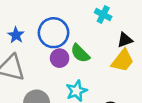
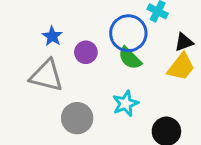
blue circle: (54, 33) -> (128, 33), moved
purple circle: (60, 58) -> (86, 52), moved

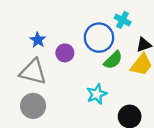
green semicircle: (130, 58) -> (113, 60), moved, turned -90
gray circle: (77, 118) -> (33, 106), moved

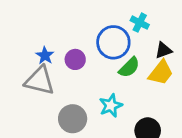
blue star: (38, 40) -> (45, 56), moved
gray circle: (33, 106) -> (73, 119), moved

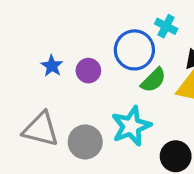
gray triangle: (40, 81) -> (41, 129), moved
cyan star: (111, 106) -> (131, 126), size x1.4

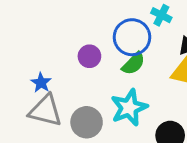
blue star: (52, 66) -> (41, 83), moved
green semicircle: (153, 80) -> (133, 64), moved

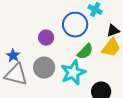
green semicircle: (133, 64) -> (85, 52), moved
gray circle: (87, 122) -> (44, 68), moved

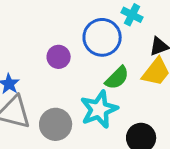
gray circle: (44, 68) -> (56, 124), moved

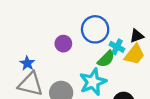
cyan cross: (132, 15) -> (117, 47), moved

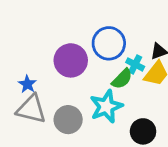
purple circle: (63, 44) -> (71, 60), size x1.6

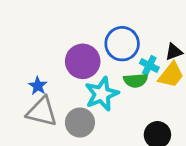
green semicircle: (122, 79) -> (136, 80), turned 40
cyan star: (106, 106) -> (102, 94), moved

